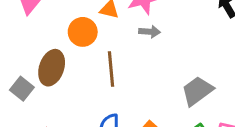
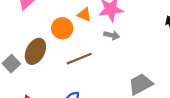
brown line: (111, 69) -> (79, 59), turned 65

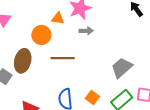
brown line: (79, 59) -> (63, 58), turned 35

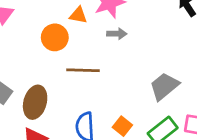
brown ellipse: (23, 61) -> (35, 102), moved

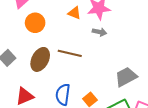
orange circle: (55, 37) -> (35, 23), moved
brown ellipse: (35, 102) -> (40, 59), moved

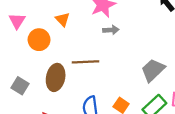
orange triangle: (74, 13) -> (63, 19), moved, turned 40

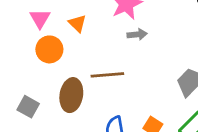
pink triangle: (17, 21) -> (40, 19), moved

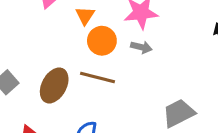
orange circle: (49, 49) -> (102, 41), moved

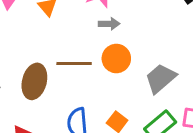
orange circle: (102, 41) -> (116, 58), moved

